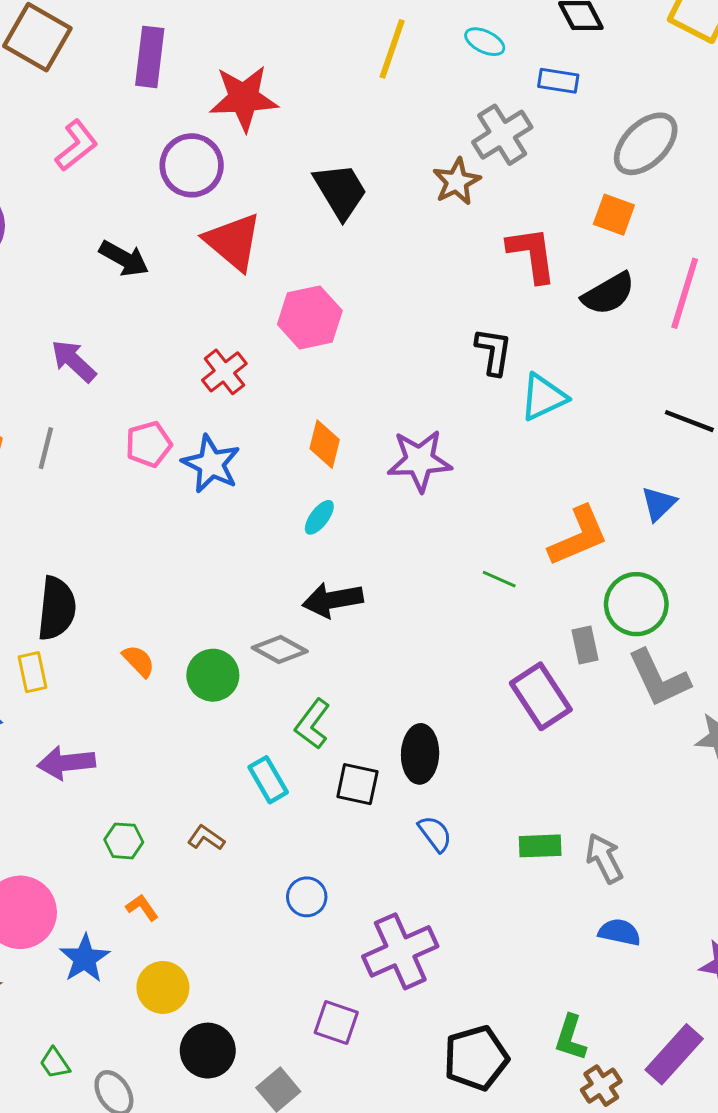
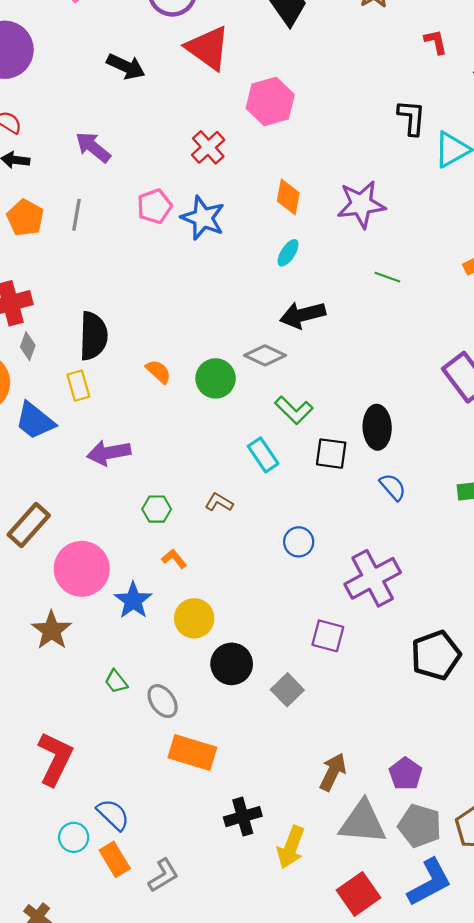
red L-shape: (532, 254) -> (436, 42), size x0.6
green line: (499, 579) -> (387, 277), moved
green L-shape: (312, 724) -> (294, 410), turned -78

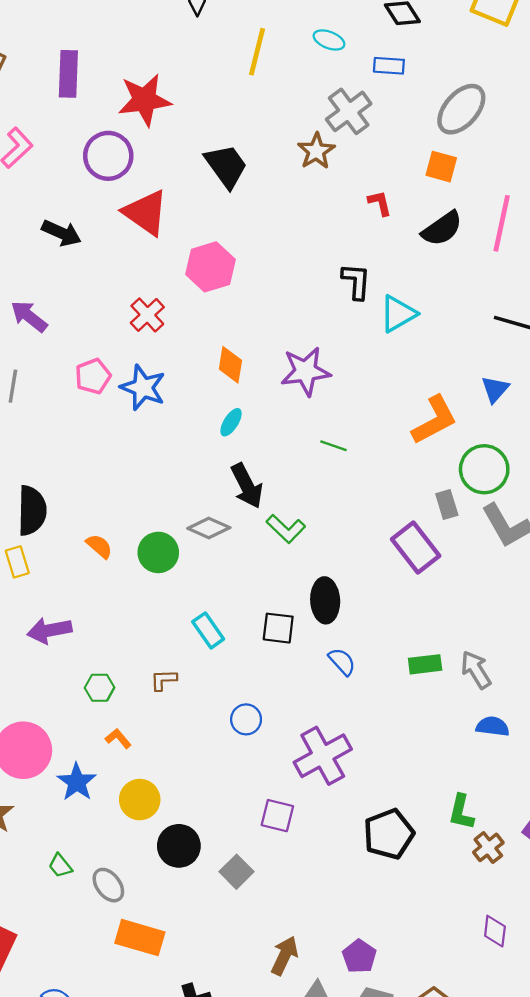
black arrow: (303, 315) -> (247, 486), turned -102
green L-shape: (294, 410) -> (286, 529), moved
brown L-shape: (219, 502) -> (164, 680), turned -32

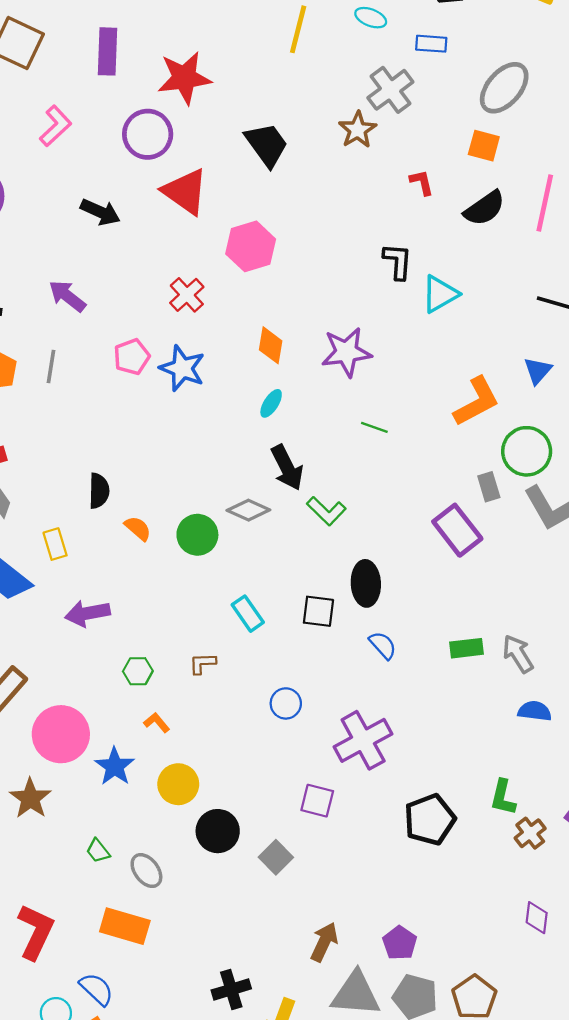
black semicircle: (32, 511) -> (99, 491), moved, size x0.7
orange rectangle: (140, 938) -> (125, 926), moved

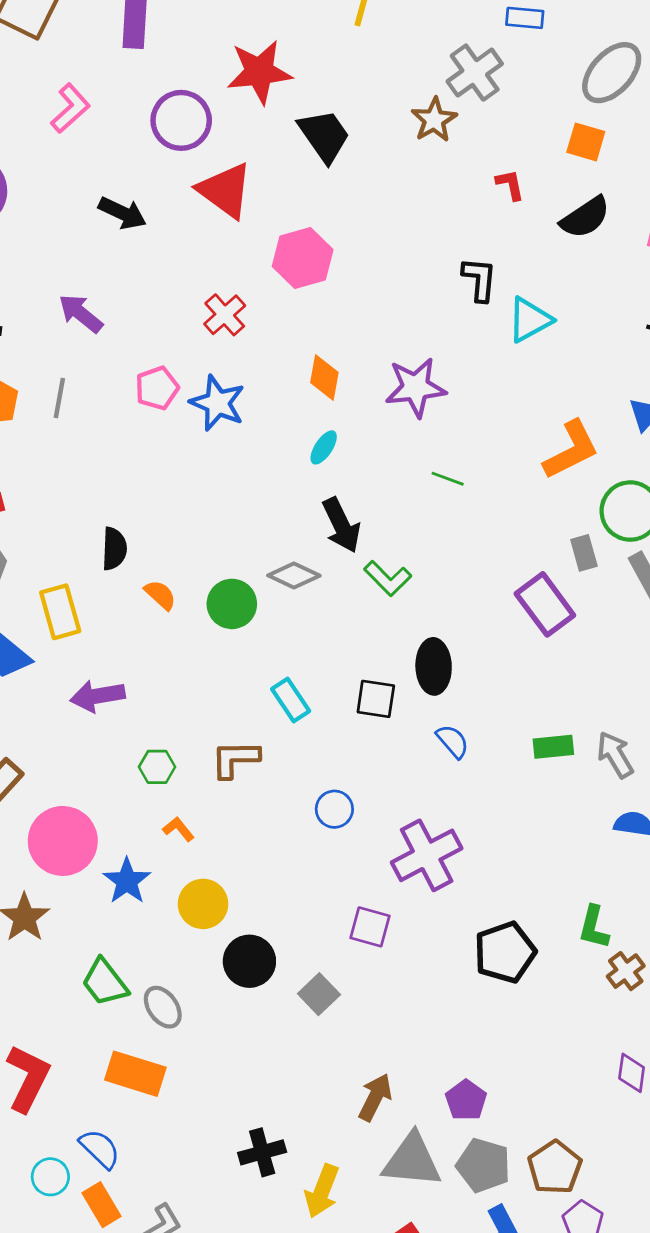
red star: (184, 78) -> (259, 72), moved
yellow rectangle: (55, 544) -> (60, 612), size x1.4
brown L-shape: (203, 663) -> (235, 759), size x1.5
green trapezoid: (98, 851) -> (105, 982), size x1.6

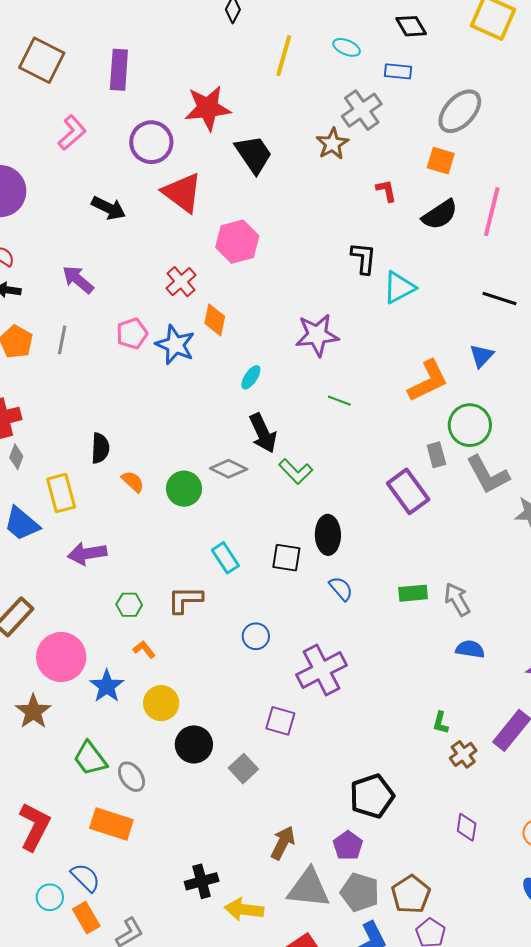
orange diamond: (324, 378) -> (215, 320), moved
green L-shape: (594, 927) -> (441, 723), size x0.7
black pentagon: (505, 952) -> (372, 796), moved
yellow arrow: (322, 1191) -> (244, 910), turned 75

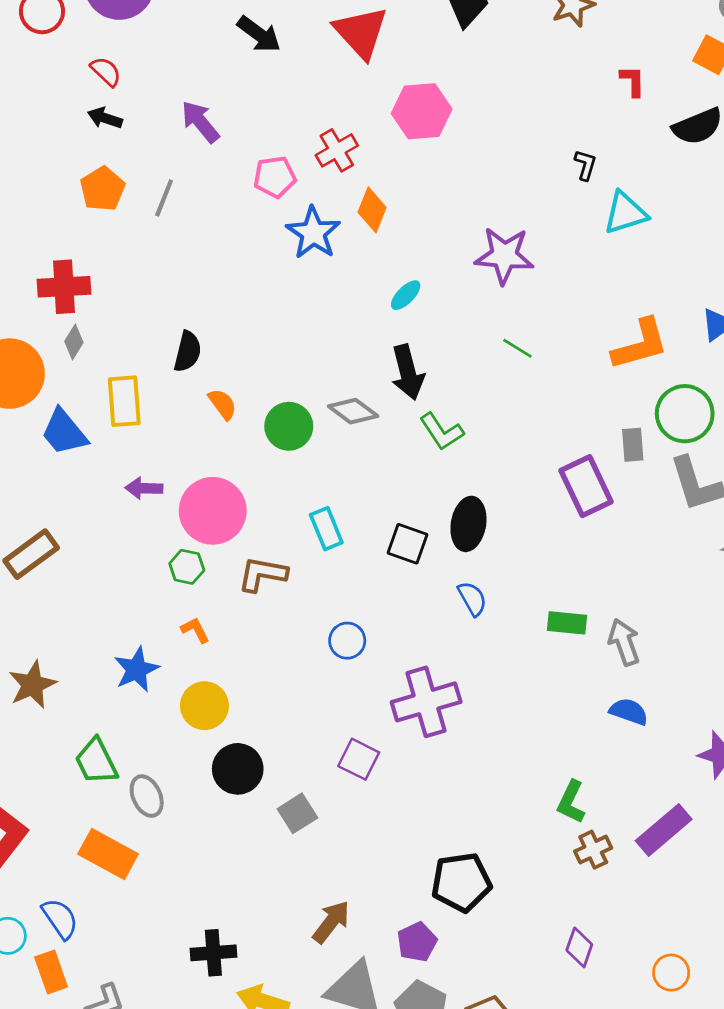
black L-shape: (364, 258) -> (585, 165), size x0.7
pink pentagon: (132, 334) -> (275, 177), moved
purple arrow: (87, 553) -> (144, 488), size x0.7
pink circle: (61, 657) -> (213, 511), moved
green L-shape: (441, 723) -> (571, 802), size x1.4

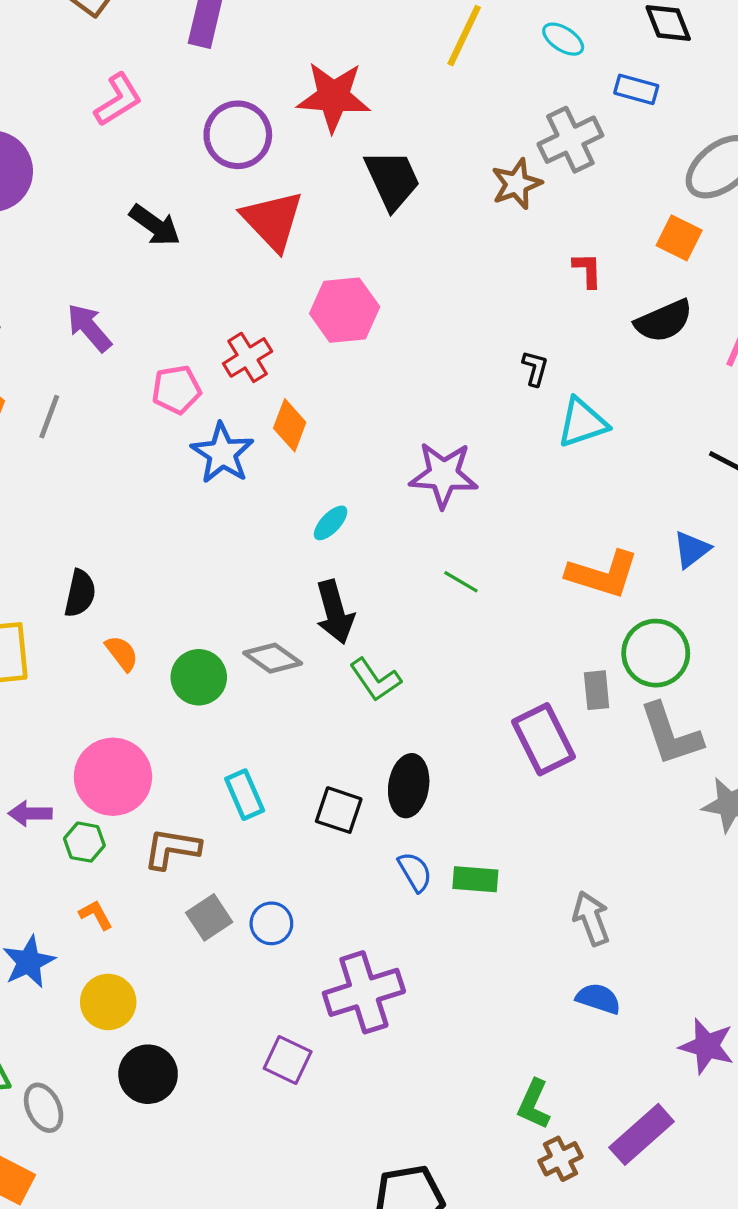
orange L-shape: (640, 344) -> (603, 574), turned 34
purple arrow: (144, 488) -> (30, 813), moved
green rectangle: (567, 623) -> (475, 879), moved
gray square: (297, 813) -> (209, 917), moved

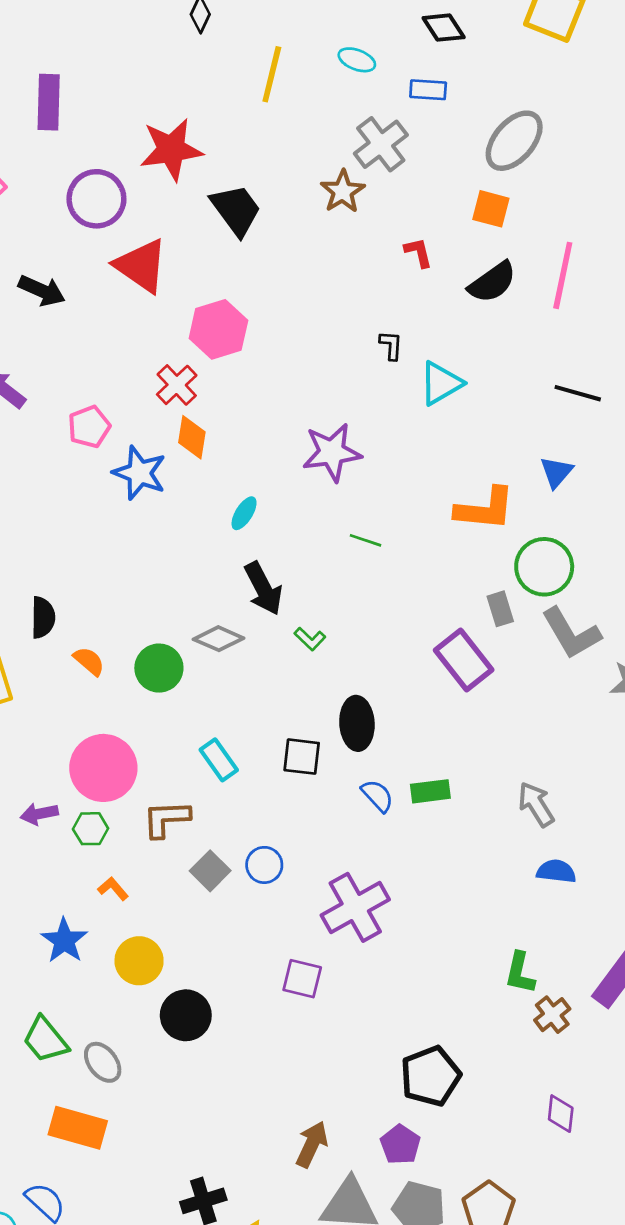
red cross: (248, 357) -> (177, 385), moved
green L-shape: (375, 680) -> (310, 639), size x0.7

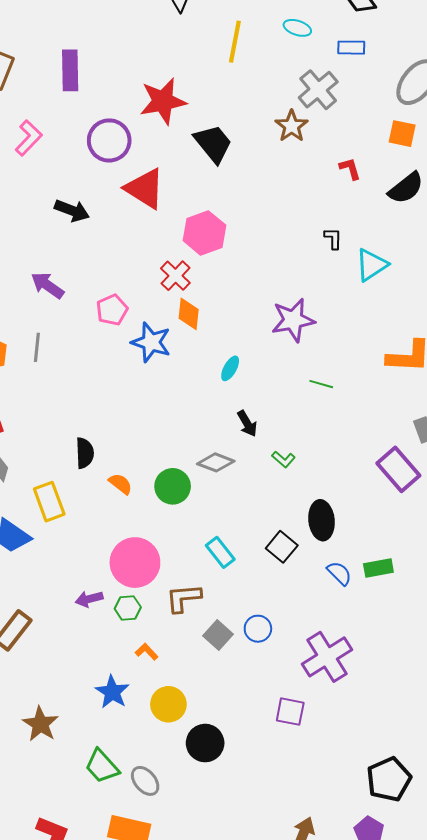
black arrow: (263, 588) -> (247, 423), size x0.7
black square: (302, 757) -> (282, 547), turned 36

